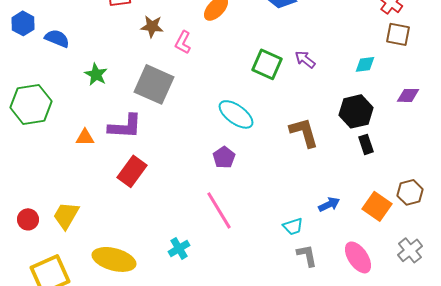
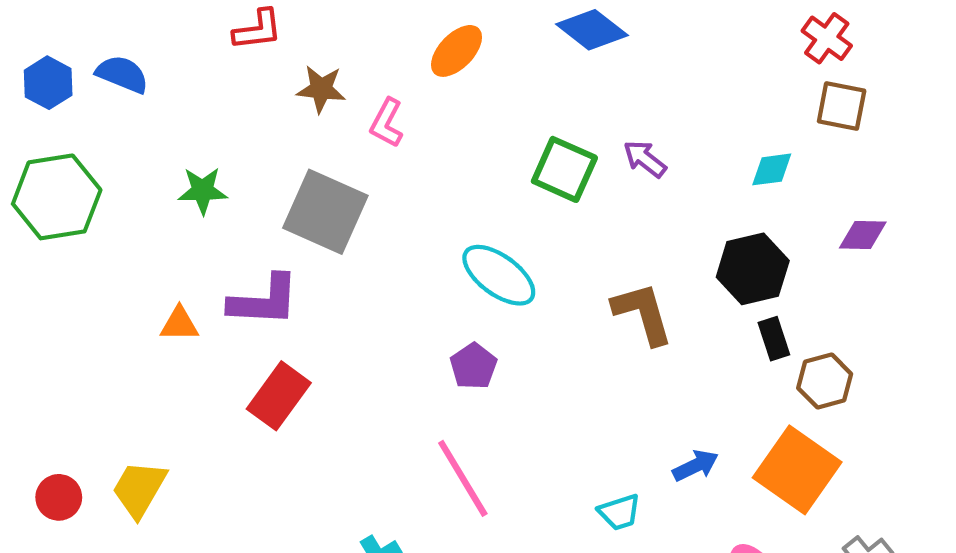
blue semicircle: (57, 38) -> (122, 74), moved
green star: (96, 74) -> (203, 191), turned -30
green hexagon: (31, 104) -> (57, 197), moved
brown hexagon: (410, 192) -> (825, 381), moved
orange square: (377, 206) -> (797, 470), size x1.4

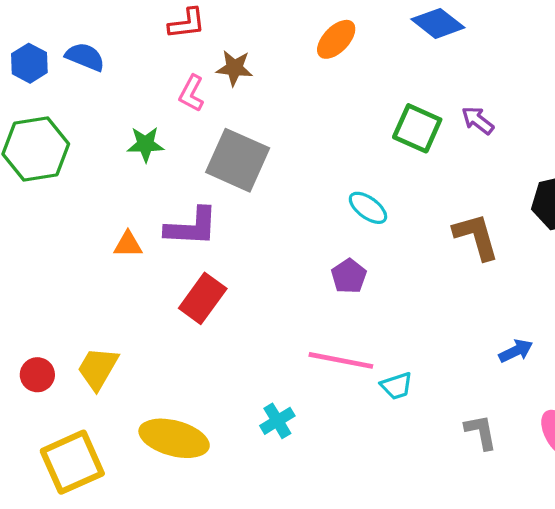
pink L-shape: (387, 123) -> (192, 93), moved
cyan ellipse: (499, 275) -> (368, 208), size x0.7
pink line: (463, 478) -> (341, 360), turned -48
cyan trapezoid: (619, 512) -> (397, 386), moved

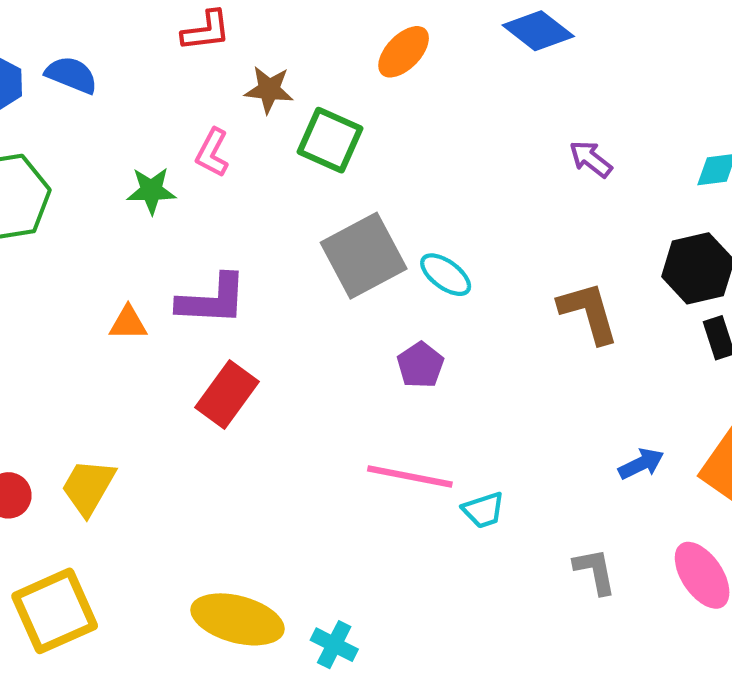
pink L-shape: (192, 93) -> (212, 153), moved
green square: (417, 128) -> (330, 140), moved
gray square: (238, 160) -> (364, 256), moved, turned 38
cyan cross: (277, 421) -> (334, 645), moved, turned -32
yellow ellipse: (174, 438) -> (238, 619), moved

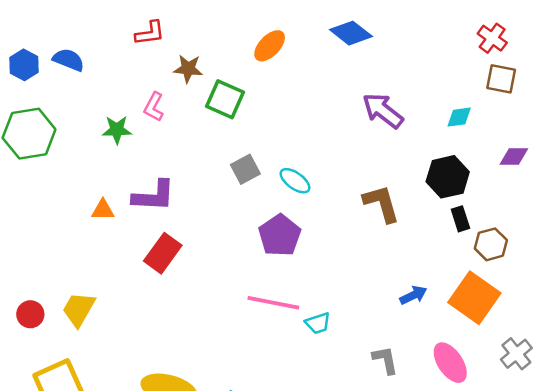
purple arrow: (591, 159) -> (383, 111), size x1.6
gray square: (364, 256) -> (245, 169), size x0.6
purple pentagon: (420, 365) -> (280, 235), size x1.5

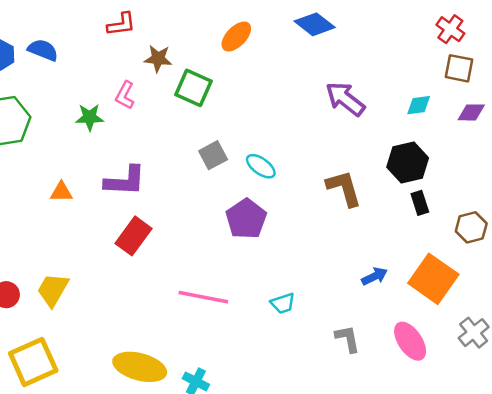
purple diamond: (514, 156) -> (471, 112), moved
orange triangle: (103, 210) -> (61, 192), moved
brown hexagon: (491, 244) -> (471, 227), moved
pink line: (273, 303) -> (203, 297), moved

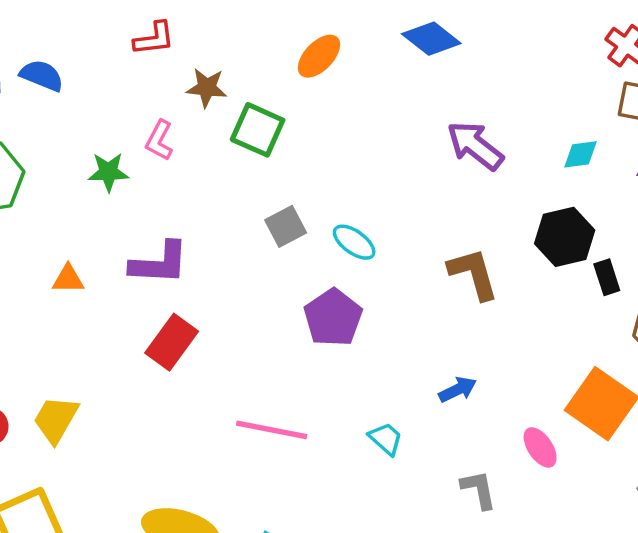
black rectangle: (420, 203) -> (607, 277), moved
blue arrow: (375, 276) -> (458, 390), moved
cyan trapezoid: (283, 303) -> (386, 439), turned -120
pink ellipse: (410, 341) -> (540, 447), moved, size x0.7

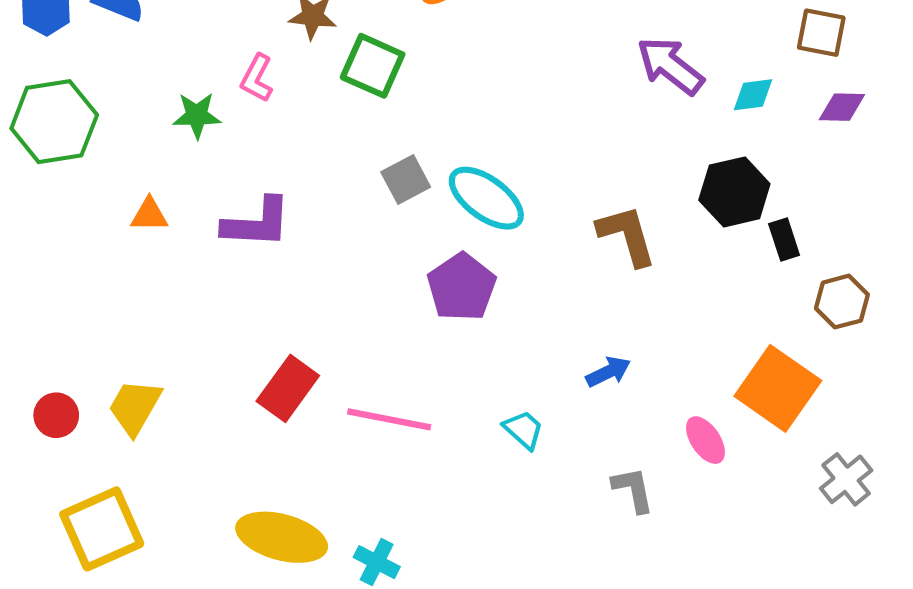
purple arrow: (475, 146) -> (670, 66), moved
cyan ellipse: (354, 242) -> (486, 198), size x1.5
orange triangle: (68, 279) -> (149, 215), moved
red rectangle: (172, 342) -> (288, 388), moved

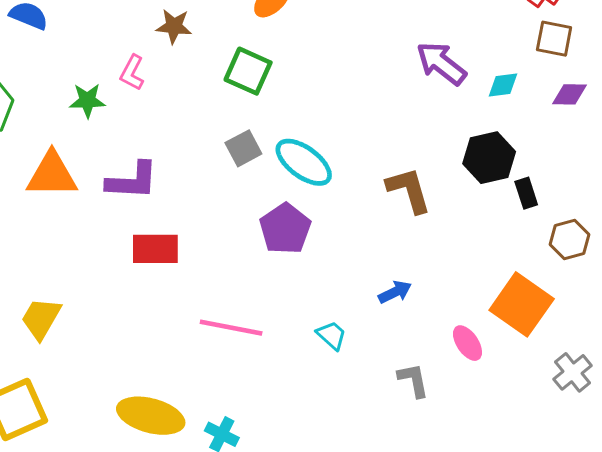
green square: (373, 66) -> (248, 71), moved
orange triangle: (149, 215) -> (52, 175), size x1.8
red rectangle: (288, 388) -> (155, 249), moved, turned 54

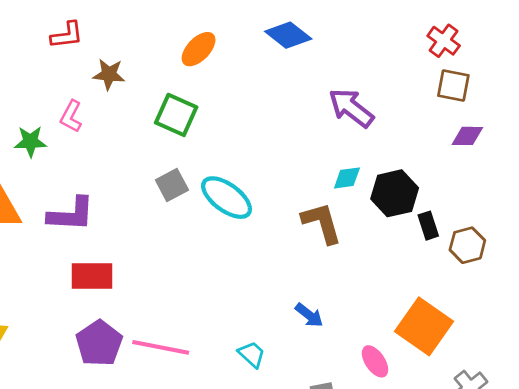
cyan diamond: (503, 85) -> (347, 178), moved
purple pentagon: (285, 229) -> (99, 343), moved
brown hexagon: (569, 240) -> (467, 245), moved
blue arrow: (395, 292) -> (309, 315), turned 64

